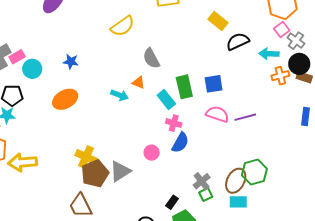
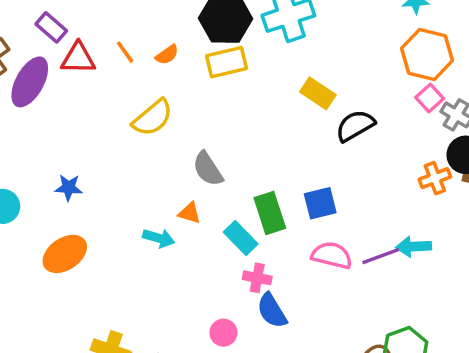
cyan arrow: (269, 54) -> (414, 247), moved
blue semicircle: (180, 143) -> (272, 311), turned 125

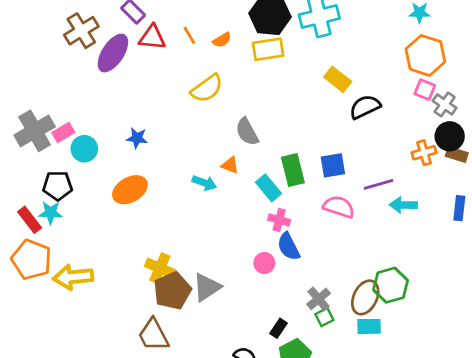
pink square: (430, 98) -> (425, 90), turned -30
purple line: (381, 256) -> (378, 184), moved
pink circle: (223, 333) -> (264, 263), moved

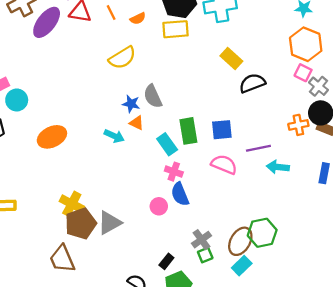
blue star: (137, 138) -> (131, 104), moved
cyan rectangle: (369, 326) -> (242, 266), turned -48

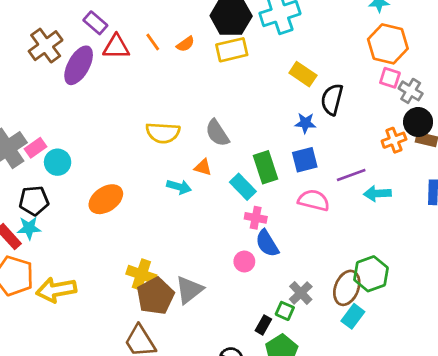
yellow semicircle: (122, 58) -> (163, 133), moved, turned 44
black semicircle: (252, 83) -> (332, 99), turned -45
blue star: (131, 104) -> (305, 123), moved
green square: (205, 255) -> (285, 311), moved, turned -35

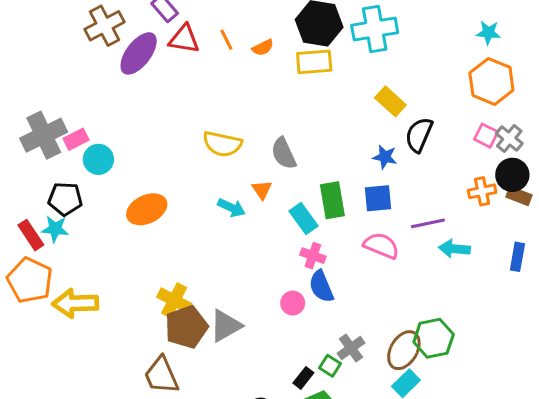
pink square: (390, 78) -> (486, 136), moved
orange triangle: (203, 167) -> (262, 190), turned 30

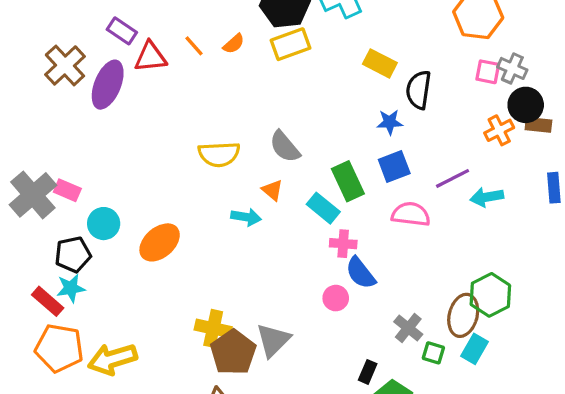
pink rectangle: (76, 139) -> (67, 190), turned 65
cyan circle: (98, 159) -> (104, 224), moved
green square: (330, 366) -> (433, 353), moved

